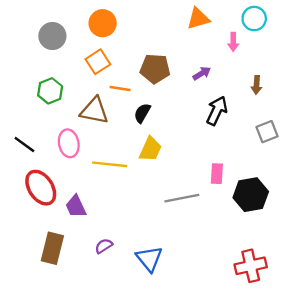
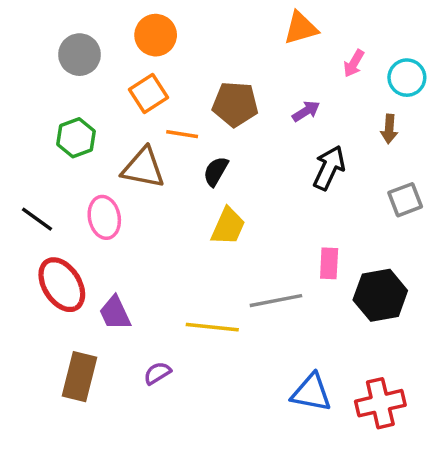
cyan circle: (254, 19) -> (407, 78), moved
pink arrow: (233, 42) -> (354, 63), turned 30
yellow line: (110, 164) -> (212, 327), moved
blue triangle: (149, 259) -> (311, 393), moved, turned -40

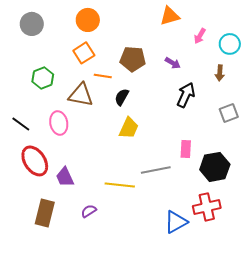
gray circle: (79, 55) -> (32, 24), moved
purple arrow: (306, 111) -> (173, 63), turned 63
blue triangle: (311, 393) -> (176, 222), turned -40
red cross: (380, 403) -> (207, 207), moved

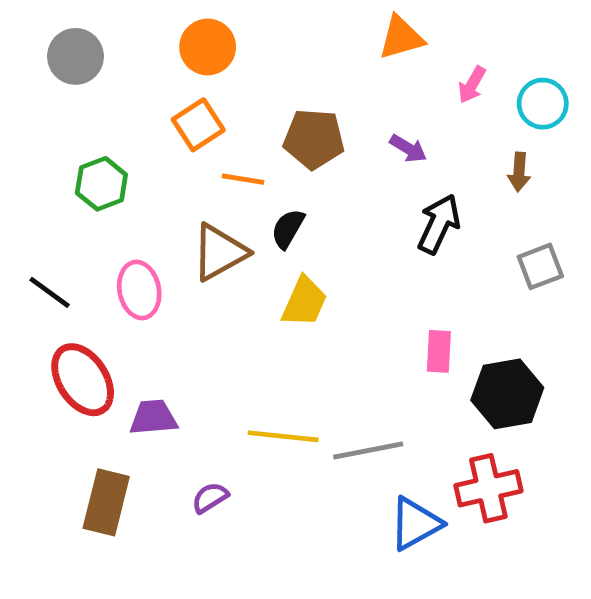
brown triangle: (81, 95) -> (219, 252), moved, turned -40
gray line: (156, 170) -> (368, 450), moved
purple trapezoid: (65, 177) -> (153, 417), turned 110

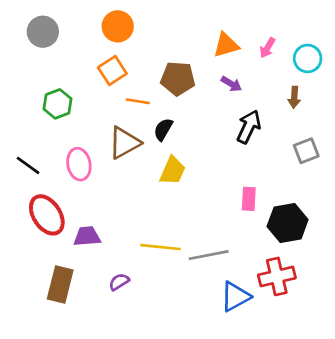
orange triangle: (401, 38) -> (226, 45), moved

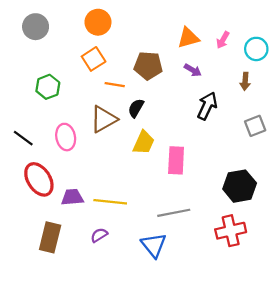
pink rectangle: (249, 199) -> (176, 160), moved, size x1.4
yellow line: (160, 247) -> (110, 202), moved
blue triangle: (235, 297) -> (154, 245), moved, turned -40

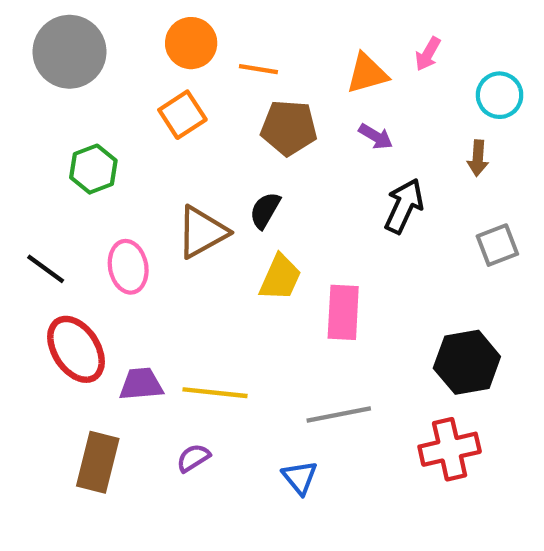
gray circle: (36, 27) -> (69, 52), size x1.4
pink arrow: (223, 40) -> (428, 54), moved
orange line: (115, 85) -> (258, 69), moved
blue triangle: (154, 245) -> (300, 477), size x0.7

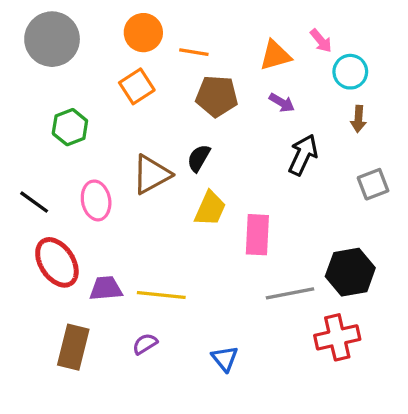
pink arrow: (428, 54) -> (321, 41), turned -70
cyan circle: (500, 95) -> (350, 72), moved
gray line: (339, 414) -> (290, 293), moved

